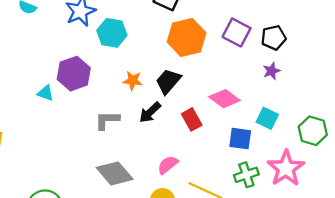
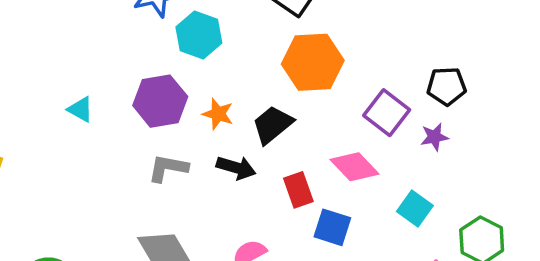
purple square: (237, 32) -> (387, 113), moved
purple hexagon: (74, 74) -> (160, 101), moved
black arrow: (150, 112) -> (236, 168), turned -130
blue square: (240, 139) -> (332, 227), moved

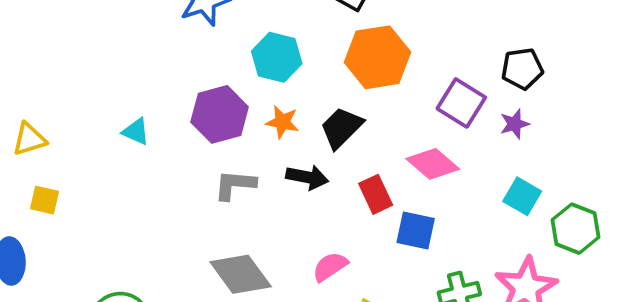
cyan hexagon: (199, 35) -> (277, 57), moved
cyan square: (415, 208) -> (522, 196), moved

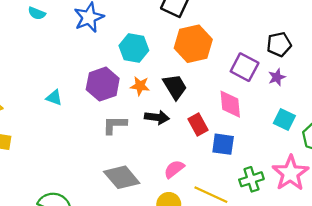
black trapezoid: (341, 128) -> (175, 87), turned 108
pink diamond: (433, 164) -> (230, 104), turned 48

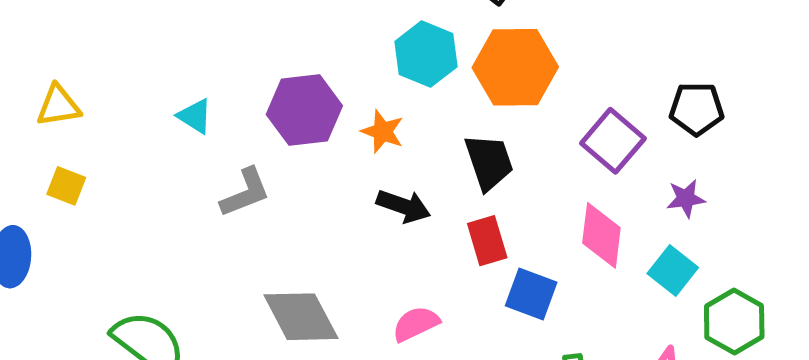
cyan hexagon: (134, 48) -> (426, 54), moved
purple star: (277, 77) -> (686, 198), moved
black trapezoid: (175, 87) -> (489, 162), moved
pink diamond: (230, 104) -> (601, 235), moved
gray L-shape: (115, 125) -> (245, 193), moved, turned 145

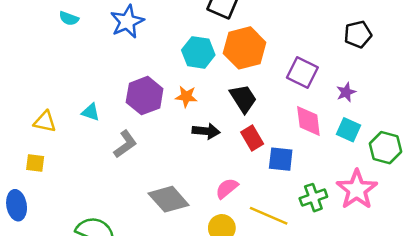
yellow triangle: (58, 106) -> (45, 122), moved, turned 35
black pentagon: (697, 109) -> (358, 34), moved

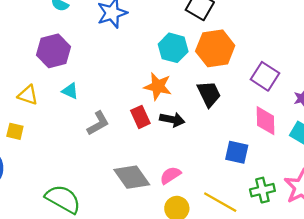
purple hexagon: (145, 96) -> (53, 51), moved
orange star: (186, 97) -> (158, 86), size x1.4
red rectangle: (252, 138) -> (140, 117), moved
pink semicircle: (227, 188) -> (170, 175), moved

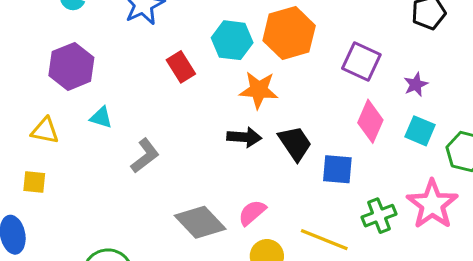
orange star: (158, 86) -> (259, 90), moved
black trapezoid: (209, 94) -> (295, 143), moved
red rectangle: (140, 117) -> (181, 67), moved
pink diamond: (266, 121) -> (370, 121), turned 32

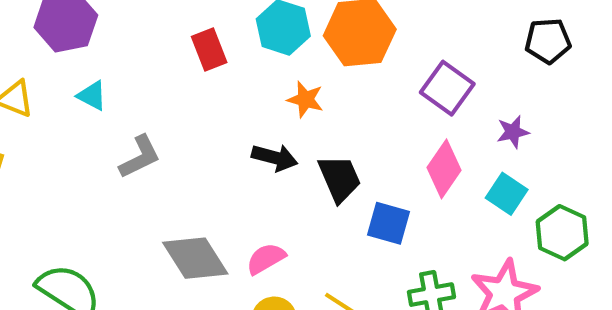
orange star: (259, 90) -> (305, 99), size x0.7

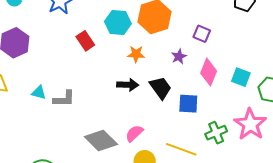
purple square: (447, 88) -> (202, 34), size x0.7
cyan triangle: (92, 96) -> (39, 93), moved
purple star: (513, 132) -> (179, 56), moved
gray L-shape: (140, 157) -> (64, 99), turned 40

